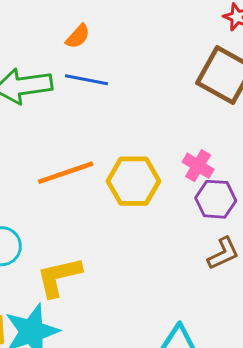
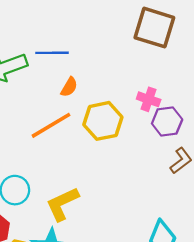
orange semicircle: (78, 36) -> (69, 87), moved

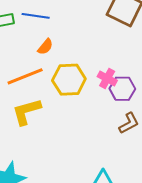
pink cross: (149, 99) -> (107, 78), moved
yellow L-shape: (62, 204) -> (26, 112), moved

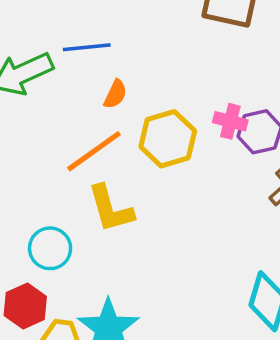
yellow L-shape: (26, 112) -> (111, 209), turned -76

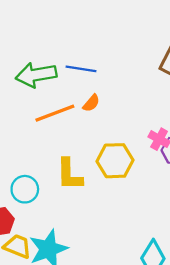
yellow hexagon: (168, 139) -> (115, 161), moved
orange line: (94, 151) -> (55, 113), moved

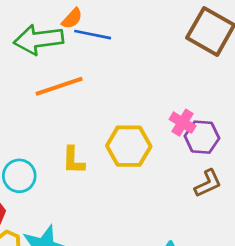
orange semicircle: (91, 103) -> (72, 19), moved
yellow L-shape: (69, 174) -> (73, 160), size x0.7

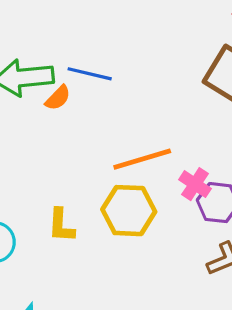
orange semicircle: (72, 19) -> (58, 98), moved
orange line: (59, 86) -> (142, 159), moved

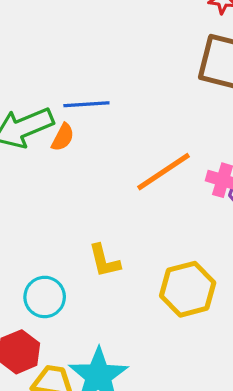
yellow hexagon: (129, 211) -> (188, 289), moved

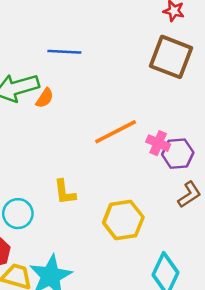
blue line: (86, 104) -> (64, 52), moved

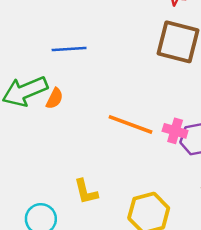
orange line: (116, 132) -> (130, 124), turned 54

